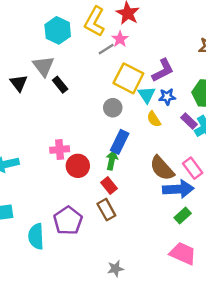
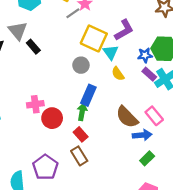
blue star: (167, 97) -> (145, 55), moved
blue arrow: (178, 189) -> (142, 135), size x0.7

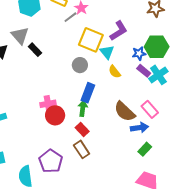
pink cross: (35, 104) -> (48, 104), moved

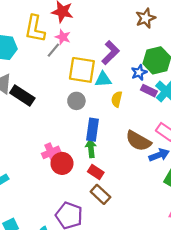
black rectangle: (35, 50) -> (22, 96), size x1.5
cyan triangle: (107, 52) -> (103, 79), turned -42
yellow semicircle: (115, 72) -> (117, 99), turned 64

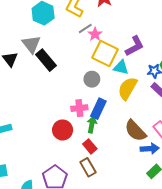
pink star: (63, 37) -> (95, 34), moved
yellow semicircle: (117, 99) -> (128, 88), size x1.6
pink cross: (51, 152) -> (79, 108), moved

